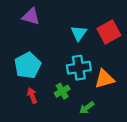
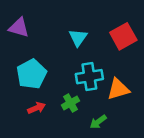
purple triangle: (31, 16) -> (19, 27), moved
cyan triangle: (79, 33) -> (78, 38), moved
red arrow: (32, 96) -> (36, 108), turned 88

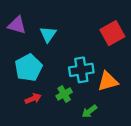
cyan triangle: (78, 38) -> (48, 34), moved

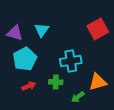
purple triangle: (17, 25) -> (15, 33), moved
orange triangle: (108, 81) -> (98, 82), moved
green cross: (64, 94) -> (56, 82), turned 32

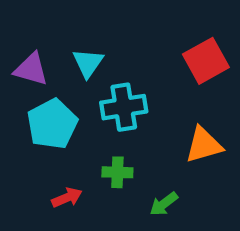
cyan cross: (71, 61) -> (124, 107), moved
orange triangle: (98, 82) -> (204, 145), moved
red arrow: (29, 86) -> (67, 198), moved

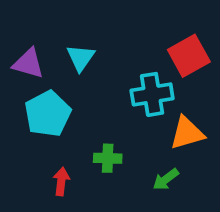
cyan cross: (124, 107) -> (152, 94), moved
red arrow: (67, 198) -> (61, 181), turned -60
green arrow: (164, 204) -> (166, 179), moved

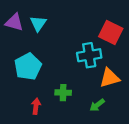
red square: (189, 56) -> (111, 33), turned -35
cyan triangle: (81, 58) -> (38, 23), moved
purple triangle: (28, 63) -> (14, 22), moved

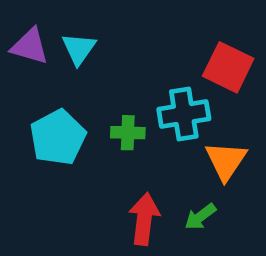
orange triangle: (110, 78) -> (226, 161), turned -40
green cross: (63, 93) -> (128, 133), moved
red arrow: (36, 106) -> (144, 219), moved, size x1.5

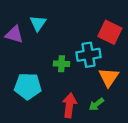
purple triangle: (30, 46) -> (14, 35), moved
cyan pentagon: (58, 137) -> (28, 86), moved, turned 30

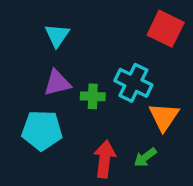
red square: (110, 32) -> (166, 29), moved
purple triangle: (14, 35) -> (57, 83), moved, turned -30
cyan cross: (88, 55) -> (133, 83), turned 35

